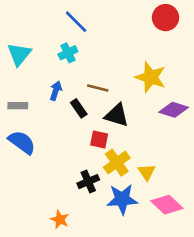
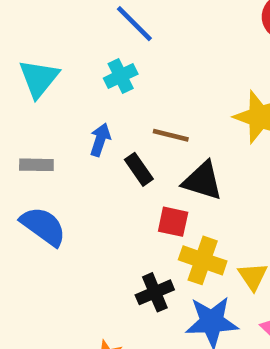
yellow cross: (117, 163) -> (203, 260), turned -35

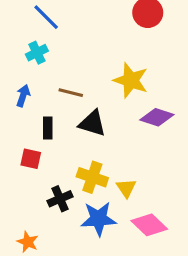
black rectangle: (139, 169) -> (48, 128), moved, turned 35
red square: (173, 222) -> (31, 159), moved

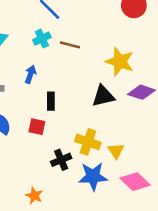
brown line: (71, 93) -> (70, 45), moved
black triangle: (92, 123) -> (103, 96), moved, turned -30

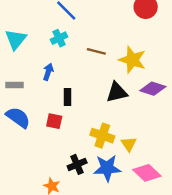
brown line: (70, 45) -> (96, 51), moved
black cross: (61, 160) -> (77, 164), moved

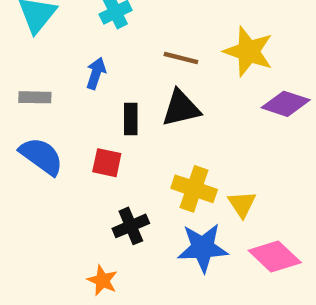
brown line: (96, 51) -> (181, 58), moved
black triangle: (117, 92) -> (181, 108), moved
black cross: (77, 164) -> (131, 226), moved

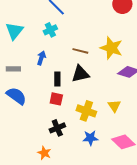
red square: (107, 163) -> (56, 99), moved
yellow triangle: (242, 204) -> (114, 106), moved
blue star: (203, 248) -> (90, 138), size x0.7

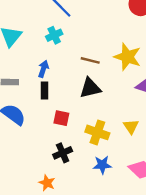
black rectangle: (57, 79) -> (45, 90), moved

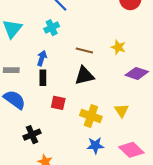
yellow star: (127, 57) -> (118, 47), size x0.6
black cross: (63, 153) -> (32, 135), moved

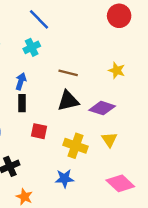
yellow star: (118, 47) -> (117, 70), moved
purple diamond: (137, 73) -> (102, 108), moved
blue star: (95, 145) -> (64, 179), moved

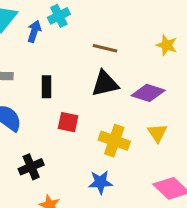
blue arrow: (21, 81) -> (34, 31), moved

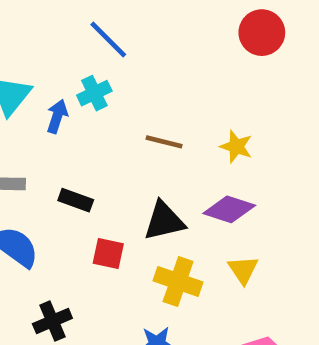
yellow star: (167, 45) -> (236, 147), moved
black triangle: (105, 84) -> (164, 221), moved
black rectangle: (47, 87) -> (76, 200), turned -70

